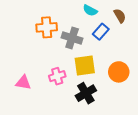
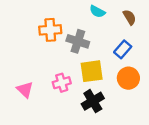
blue rectangle: (101, 32) -> (123, 49), moved
pink triangle: (23, 83) -> (25, 90), turned 35

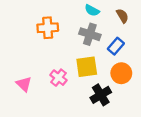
gray cross: (78, 41) -> (90, 34), moved
pink cross: (62, 83) -> (58, 78), turned -35
black cross: (93, 101) -> (101, 95), moved

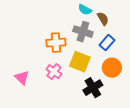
brown semicircle: (122, 16) -> (103, 19), moved
orange cross: (48, 28) -> (56, 43), moved
yellow square: (87, 67) -> (80, 62), turned 30

